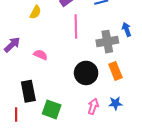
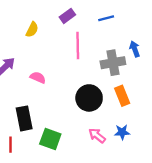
pink arrow: (93, 106) -> (97, 136), turned -70

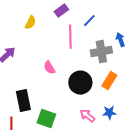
blue line: (106, 18) -> (89, 21), moved, turned -32
pink semicircle: (38, 77) -> (49, 68), moved, turned -144
orange rectangle: (122, 96) -> (109, 81), turned 54

